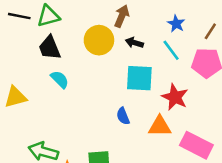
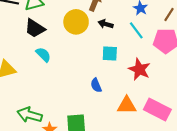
black trapezoid: (50, 48) -> (35, 28), turned -35
cyan square: (139, 78) -> (110, 54), size x0.7
orange triangle: (160, 126) -> (127, 105), moved

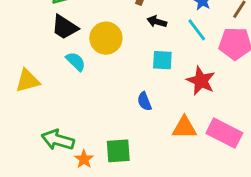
yellow circle: (76, 22) -> (106, 38), moved

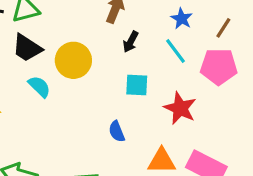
black arrow: (157, 22) -> (131, 42), turned -78

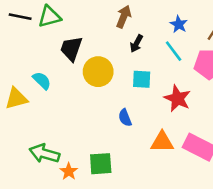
black trapezoid: (27, 48) -> (71, 49), moved, turned 76
yellow circle: (73, 60) -> (98, 72), moved
cyan semicircle: (39, 87) -> (42, 81), moved

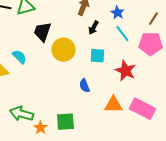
blue star: (179, 24) -> (117, 13), moved

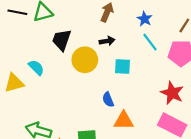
black arrow: (93, 28) -> (107, 41), moved, turned -128
red star: (125, 71) -> (172, 93), moved
orange triangle: (113, 105) -> (124, 121), moved

